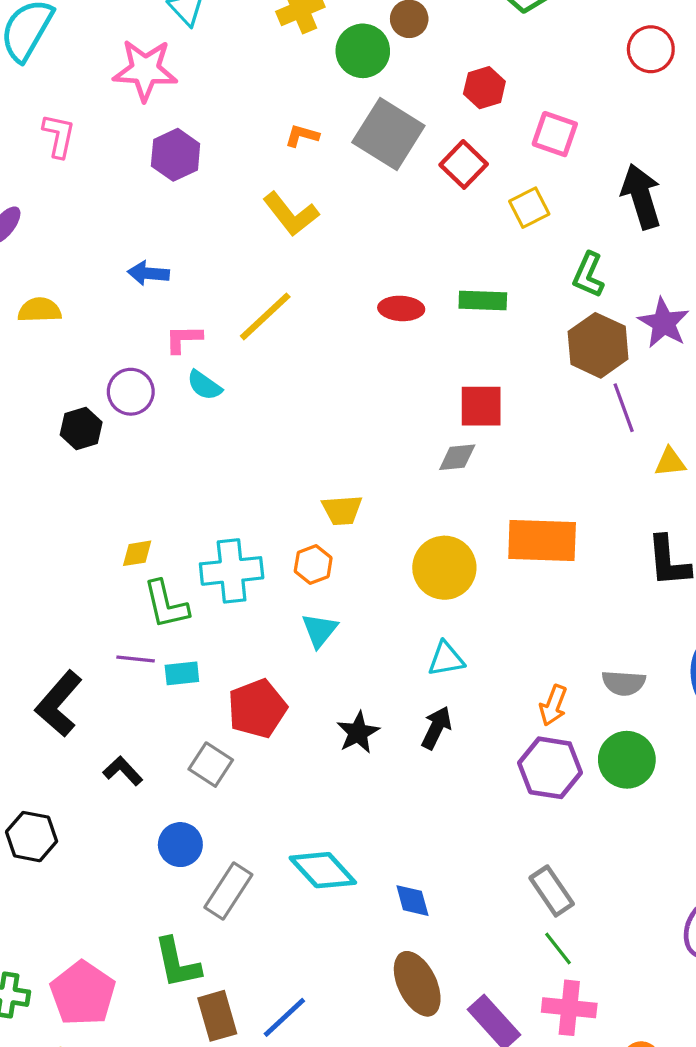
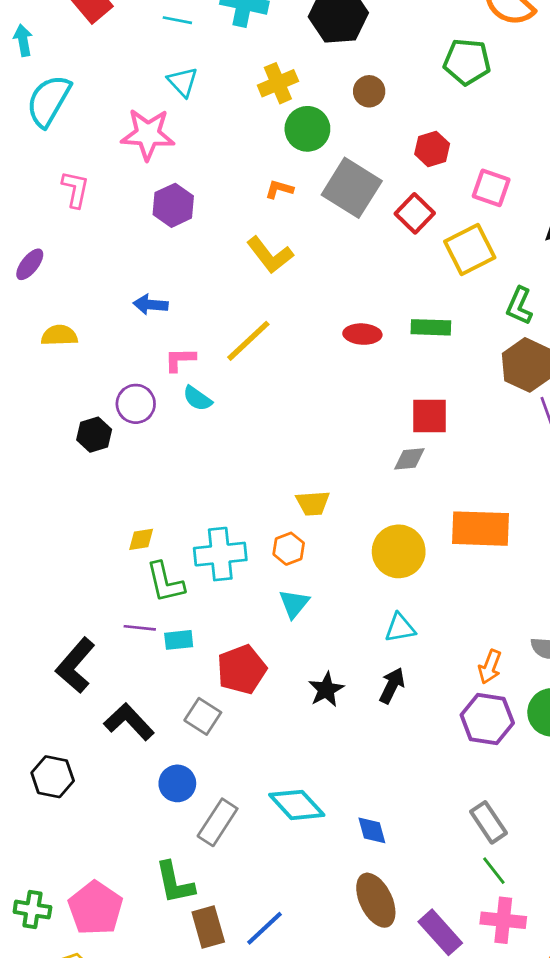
green circle: (363, 51) -> (307, 129), moved
yellow square: (529, 208) -> (470, 250), size x1.5
black L-shape: (123, 771) -> (129, 722), size x1.5

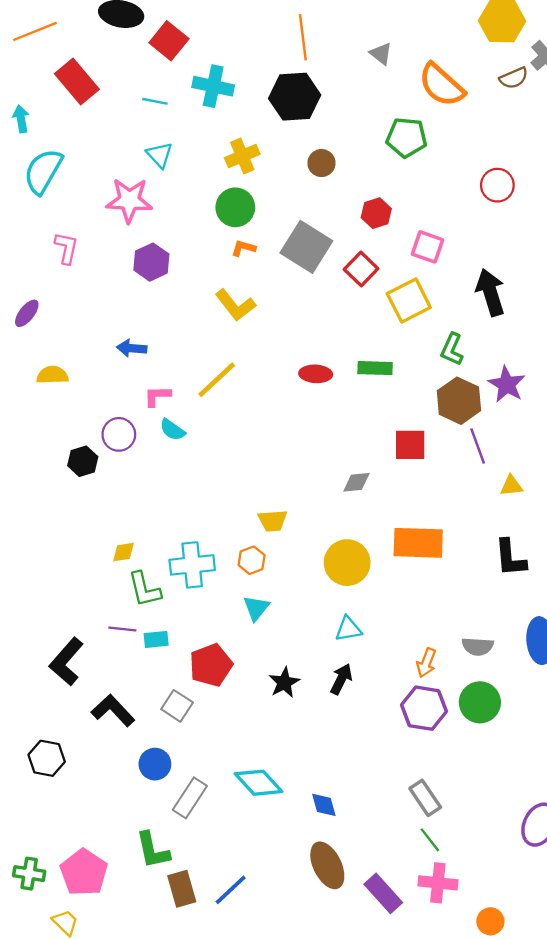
green circle: (307, 129) -> (235, 207), moved
red square: (430, 416) -> (410, 445), moved

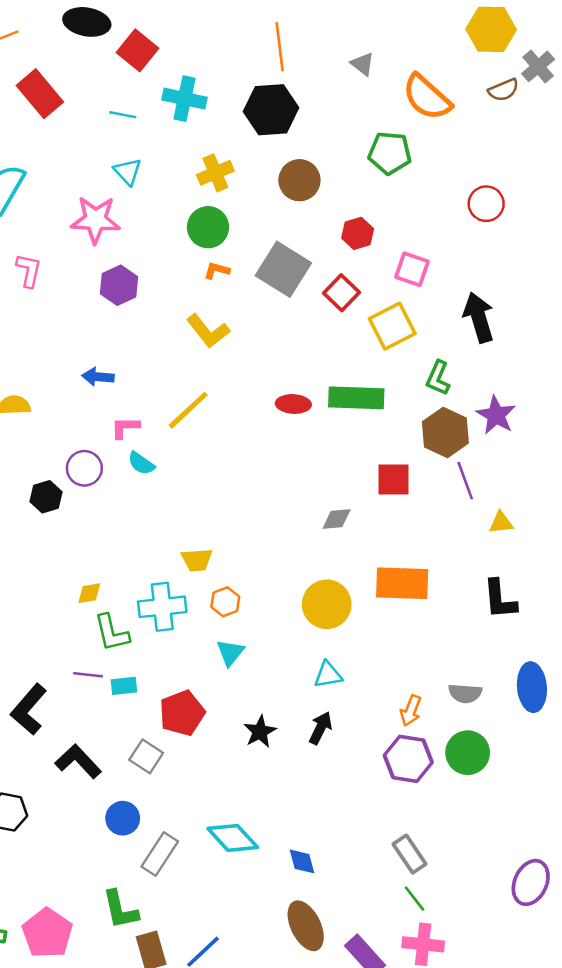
brown circle: (321, 163) -> (299, 180), size x1.4
green rectangle: (375, 368) -> (356, 398), size x1.5
yellow trapezoid: (273, 521) -> (197, 560), moved

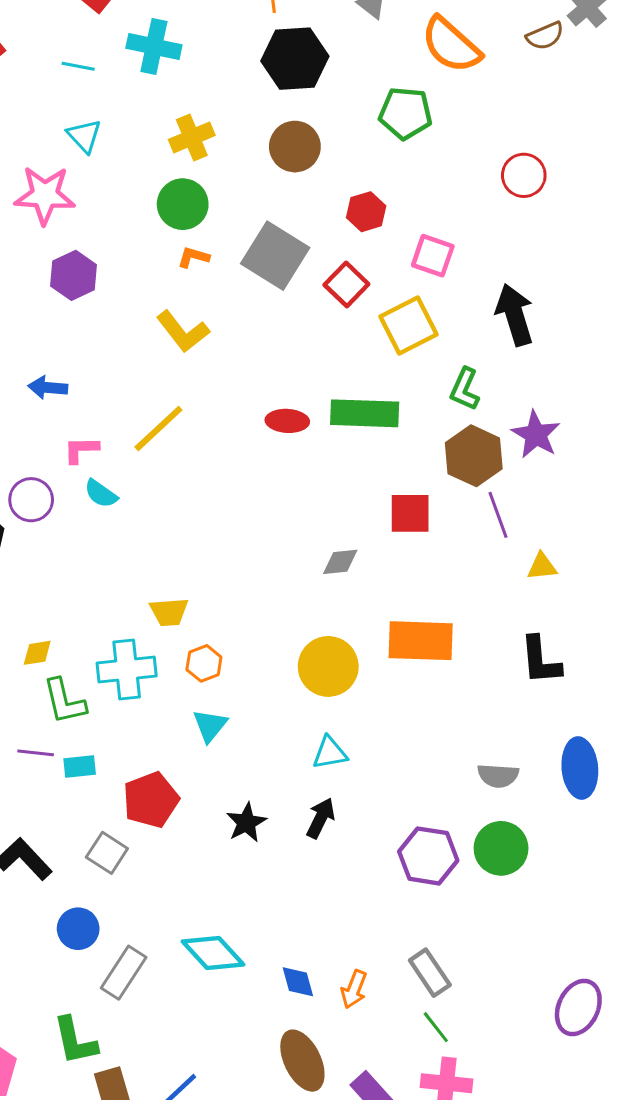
black hexagon: (271, 110) -> (295, 59), moved
orange arrow: (411, 711) -> (354, 989), moved

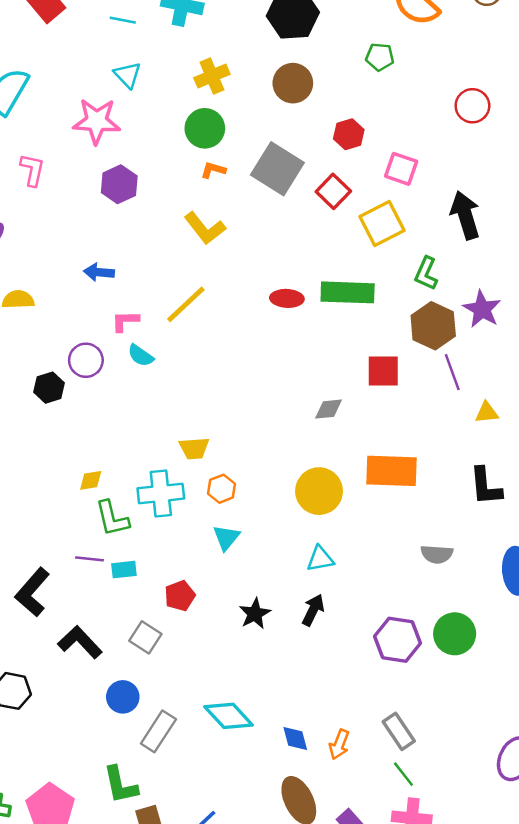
green pentagon: (406, 113) -> (380, 57), size x0.7
gray semicircle: (498, 776) -> (437, 554), moved
red pentagon: (151, 800) -> (180, 596), size x0.7

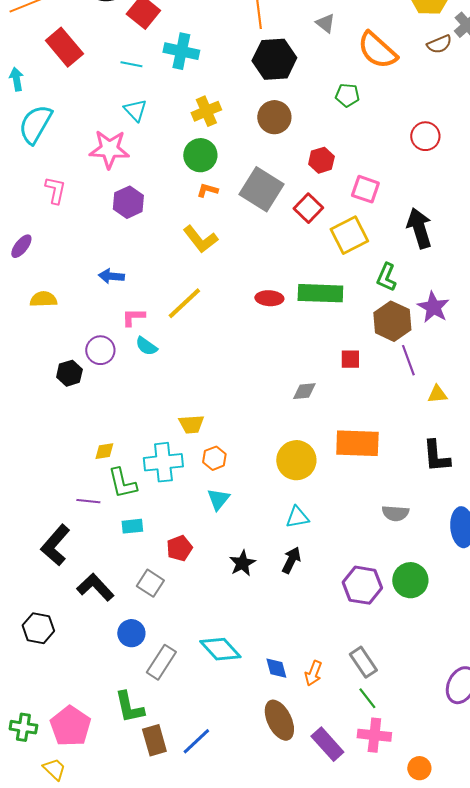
red square: (383, 371) -> (350, 359), size x0.7
purple line: (89, 559) -> (88, 501), moved

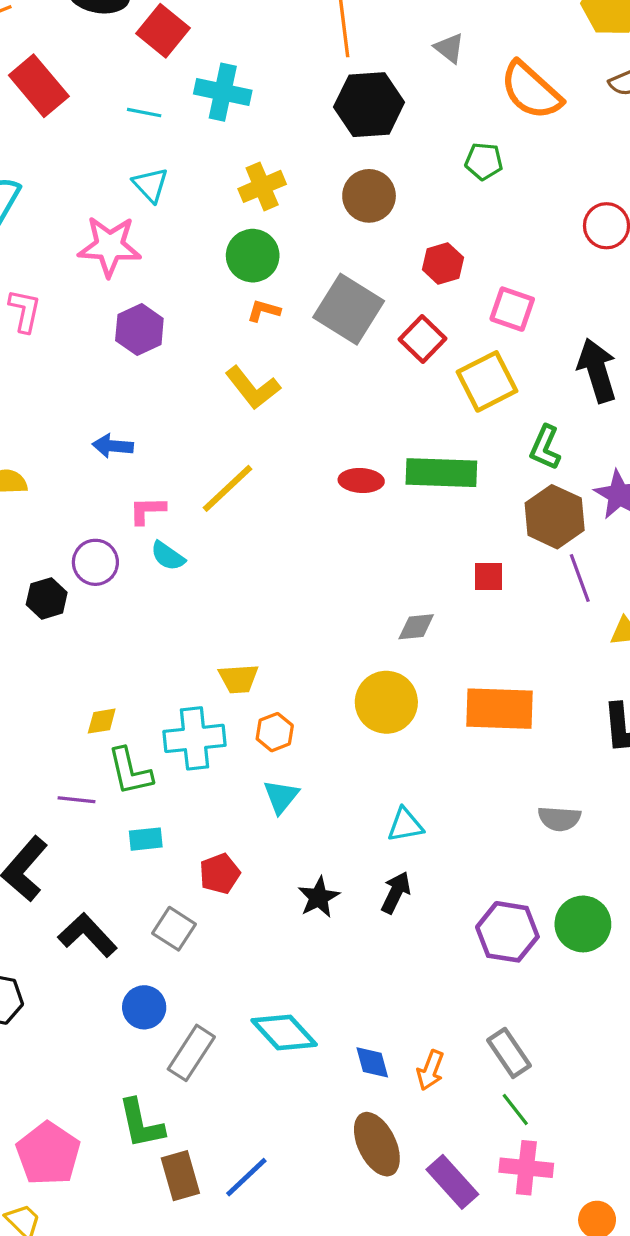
yellow circle: (296, 460) -> (386, 702), moved

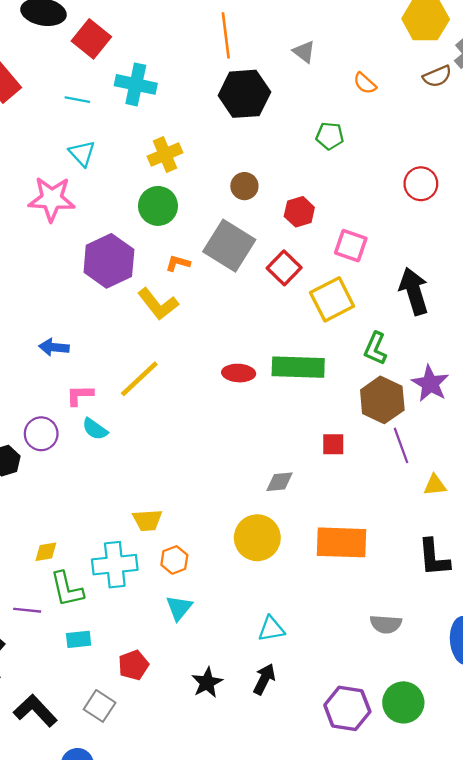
orange semicircle: (531, 91) -> (365, 83), size x0.5
brown circle: (369, 196) -> (244, 186), moved, size x0.7
orange L-shape: (264, 311) -> (178, 263), moved
purple hexagon: (139, 330) -> (109, 261), moved, size x1.4

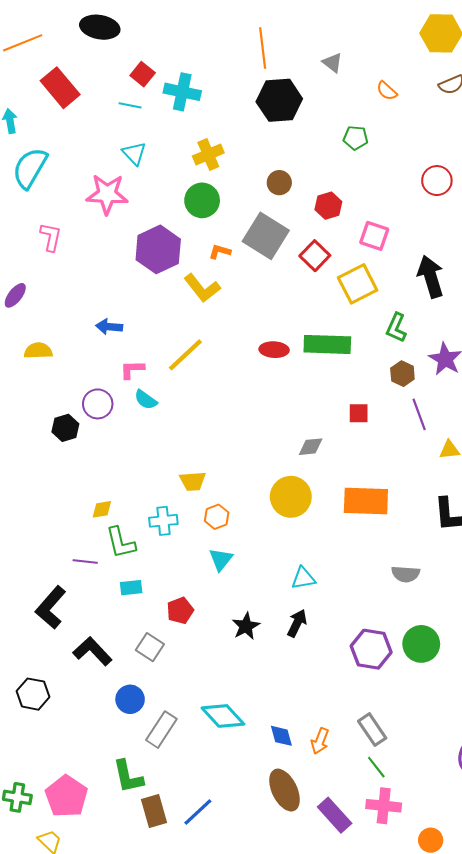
red square: (91, 39) -> (143, 74), moved, size x0.7
brown hexagon: (382, 400) -> (402, 374), size x0.6
cyan cross: (115, 565) -> (163, 521), size x0.7

